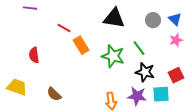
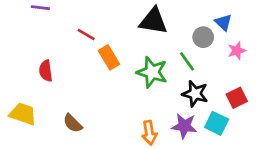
blue triangle: (175, 19) -> (223, 22), moved
gray circle: (153, 20) -> (203, 37), moved
cyan square: (161, 94) -> (217, 123), turned 30

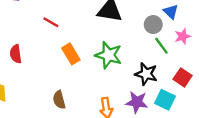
orange rectangle: (109, 57) -> (71, 54), moved
green line: (187, 61) -> (161, 46), moved
red square: (237, 98) -> (183, 77), turned -30
brown semicircle: (73, 123) -> (59, 100), moved, turned 30

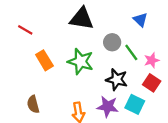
gray circle: (153, 25) -> (112, 42), moved
pink star: (183, 36) -> (152, 60), moved

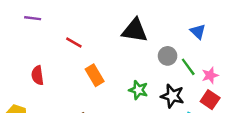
green star: (81, 61) -> (138, 90), moved, size x0.7

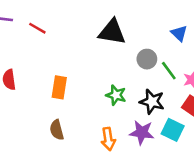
red line: (74, 43) -> (37, 28), moved
orange rectangle: (95, 75) -> (59, 87), moved, turned 40

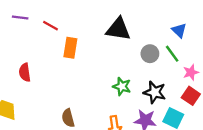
green line: (169, 71) -> (172, 54), moved
orange rectangle: (59, 87) -> (70, 48), moved

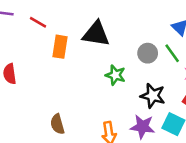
black triangle: (118, 29) -> (96, 34), moved
green star: (122, 86) -> (115, 75), moved

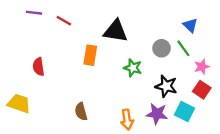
orange rectangle: (60, 47) -> (90, 55), moved

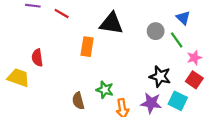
gray circle: (162, 48) -> (156, 31), moved
green star: (133, 68) -> (105, 90), moved
yellow trapezoid: (19, 103) -> (18, 78), moved

